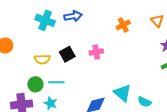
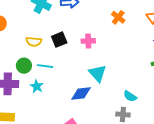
orange cross: (123, 25) -> (118, 17), turned -32
cyan triangle: (122, 93) -> (98, 73), moved

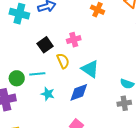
yellow semicircle: (34, 42) -> (63, 61), moved, turned -105
cyan star: (37, 86) -> (48, 94), moved

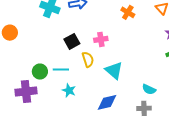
blue diamond: (79, 92) -> (107, 102), moved

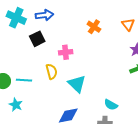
black square: (72, 41) -> (37, 39), moved
cyan star: (69, 90) -> (16, 105), moved

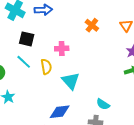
black square: (37, 39) -> (27, 39), moved, turned 35
cyan line: (24, 80) -> (24, 62), moved, turned 35

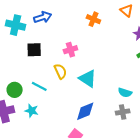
cyan line: (24, 62) -> (39, 86), moved

